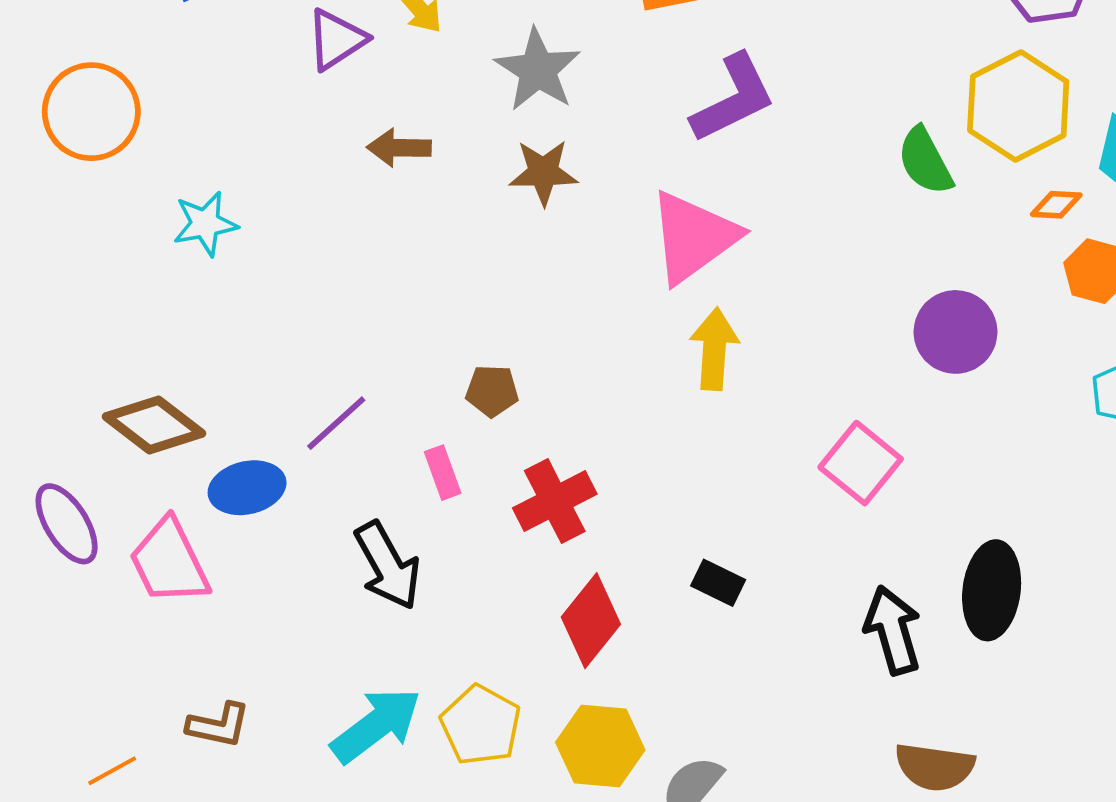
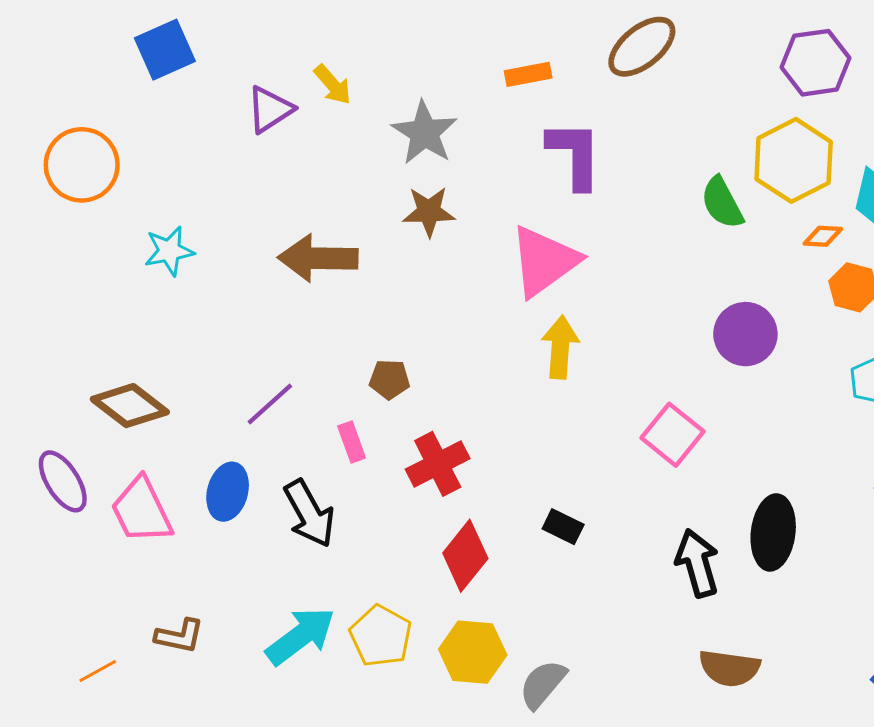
purple L-shape: (733, 98) -> (575, 155), turned -64
brown arrow: (399, 148) -> (318, 258), moved, size x1.6
blue ellipse: (247, 488) -> (228, 492), moved, turned -62

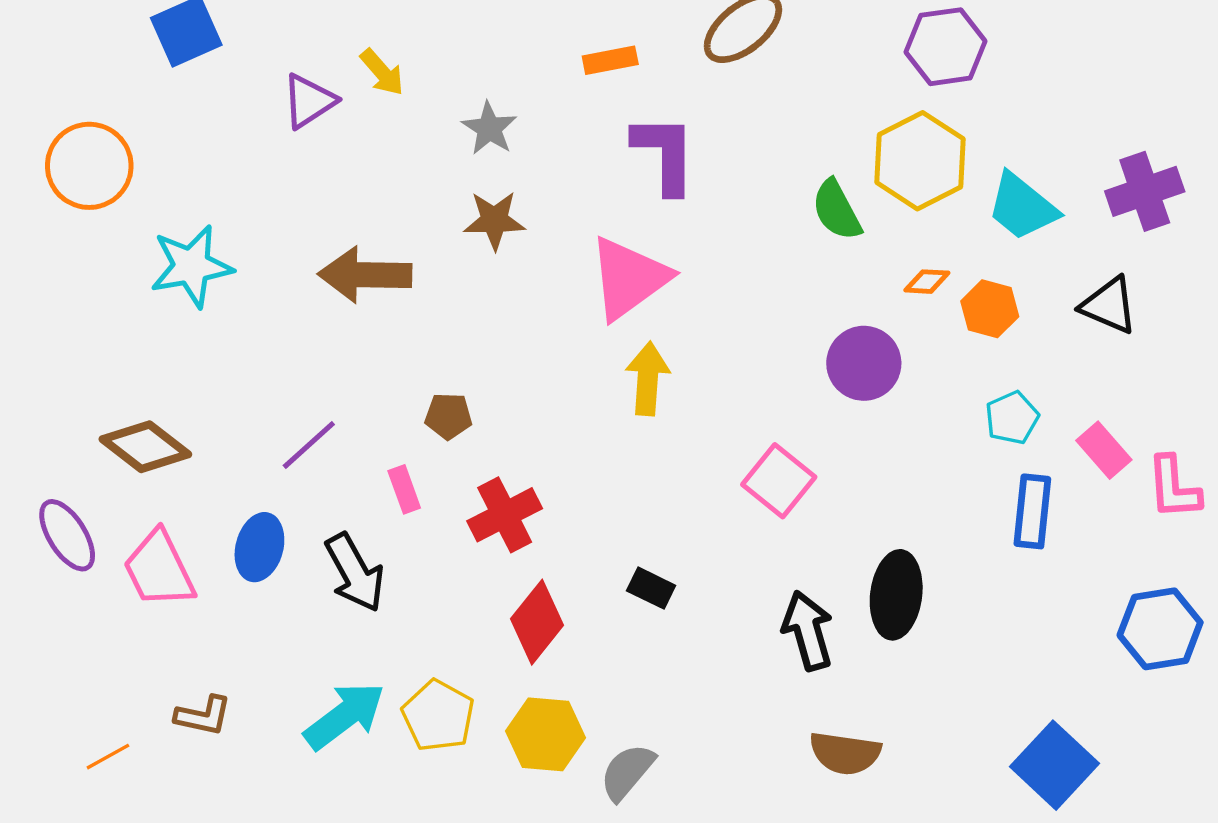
gray star: (425, 133) -> (489, 128), size x0.7
orange diamond: (823, 236) -> (927, 282), moved
cyan star: (169, 251) -> (191, 266), size x1.4

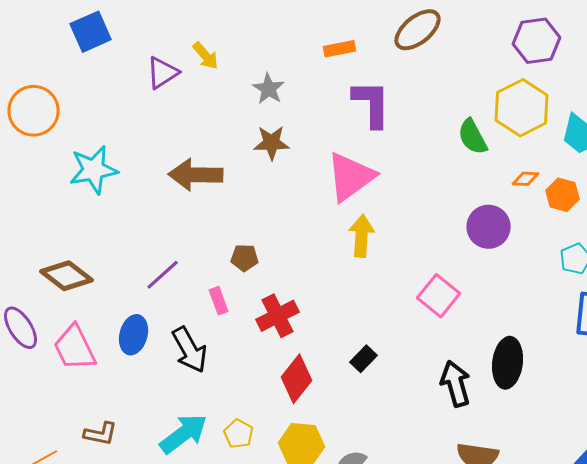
black rectangle: (651, 588) -> (364, 359), turned -72
yellow pentagon: (438, 716) -> (239, 434), size x0.7

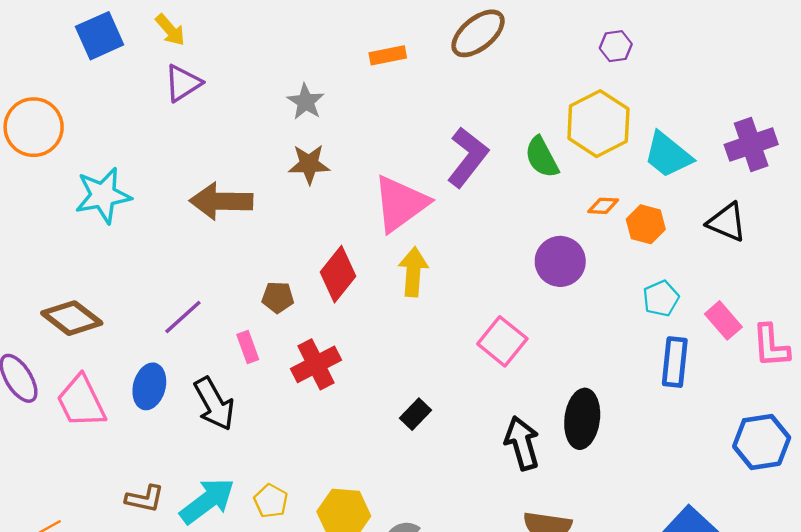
purple hexagon: (537, 41) -> (616, 46), size x0.6
yellow arrow: (206, 56) -> (170, 30), moved
purple L-shape: (372, 104) -> (468, 157), moved, turned 38
red diamond: (297, 379) -> (338, 274), moved
brown L-shape: (101, 434) -> (145, 499), moved

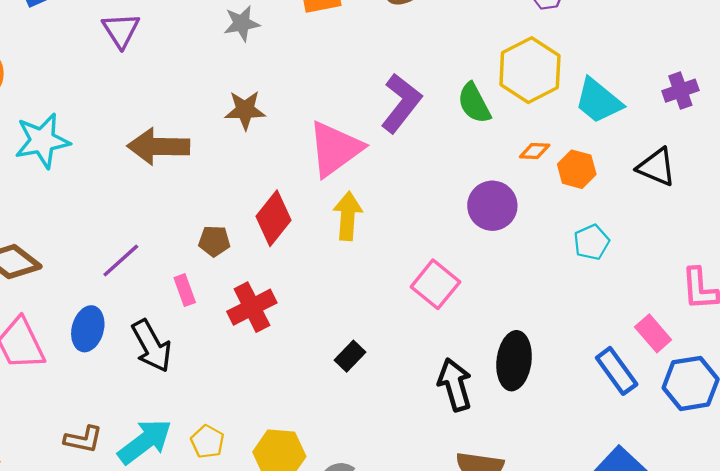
purple triangle: (183, 83) -> (121, 30), turned -30
gray star: (306, 102) -> (242, 23), moved, turned 30
purple cross: (751, 144) -> (680, 91), size x0.7
pink rectangle: (723, 320) -> (653, 333), moved
blue rectangle: (675, 362) -> (617, 371), moved, turned -42

